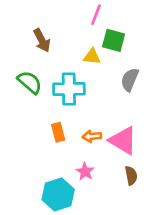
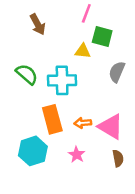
brown arrow: (42, 40) -> (38, 24), moved
orange rectangle: (58, 132) -> (52, 119), size x1.6
cyan hexagon: (58, 194) -> (33, 151), moved

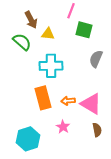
yellow triangle: (83, 51) -> (48, 34), moved
green semicircle: (27, 74) -> (22, 42), moved
cyan hexagon: (33, 151) -> (28, 139), moved

